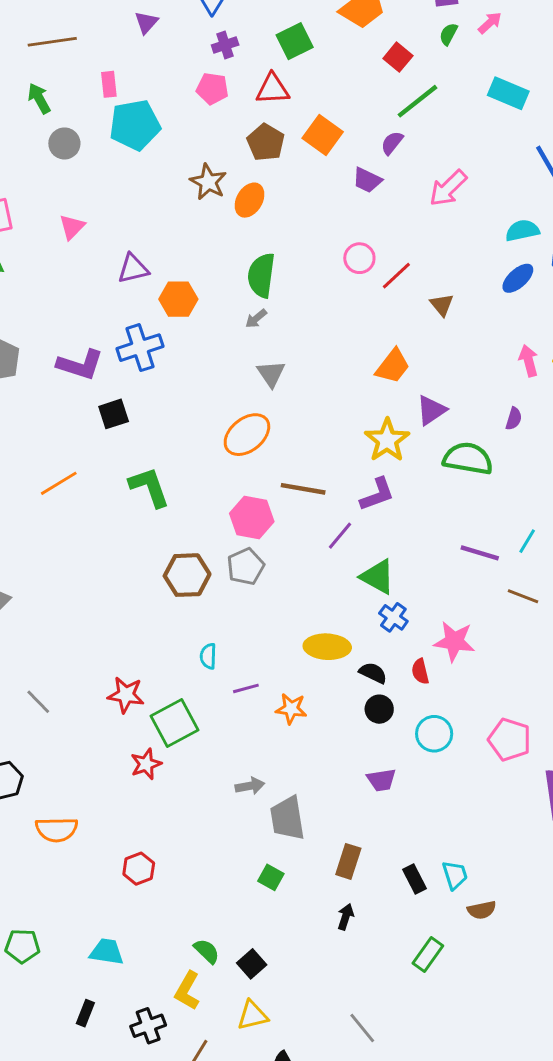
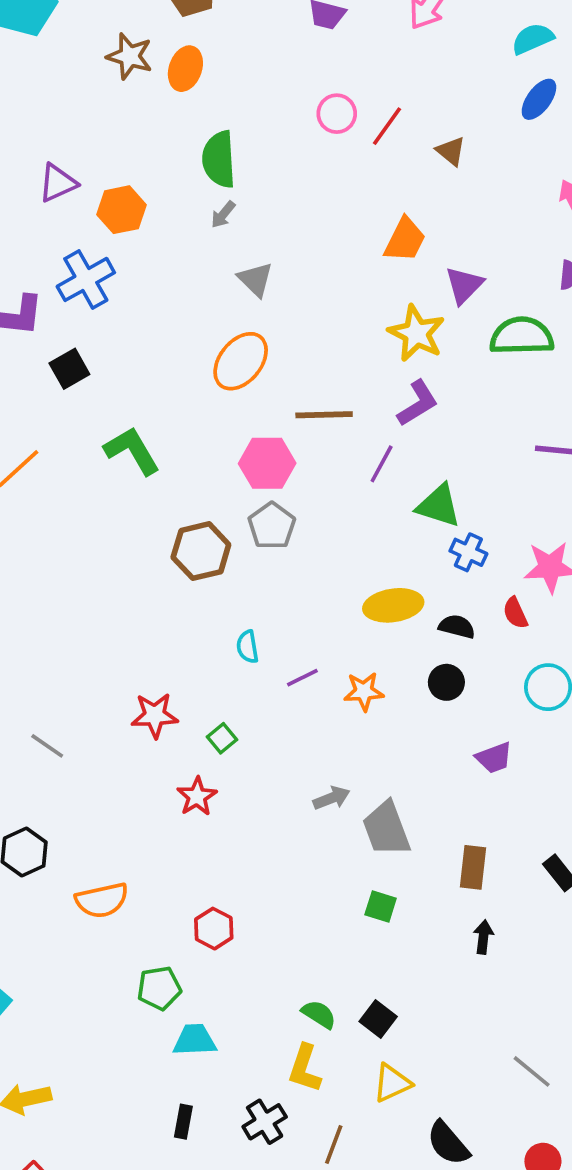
black circle: (379, 709) -> (446, 682), moved
green square: (174, 723) -> (222, 738), size x0.5
green pentagon: (22, 946) -> (159, 988), moved

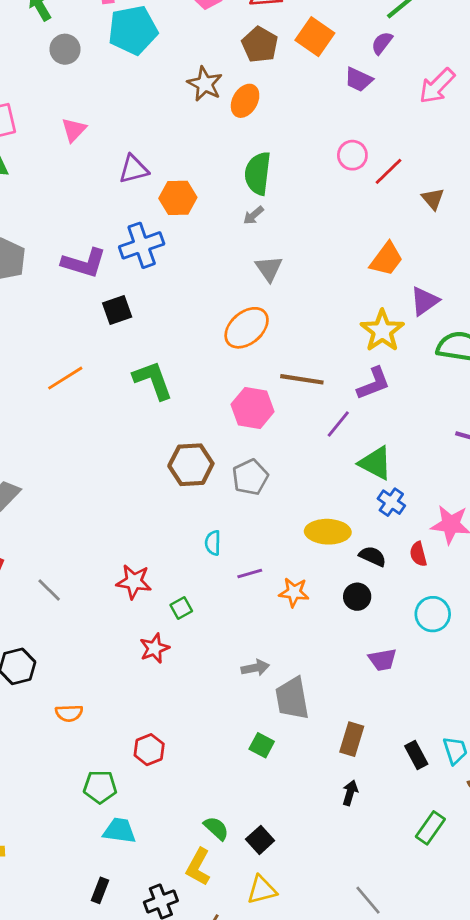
gray pentagon: (272, 526) -> (250, 477), moved
orange semicircle: (102, 900) -> (69, 713), size x0.7
green square: (381, 906) -> (262, 745), moved

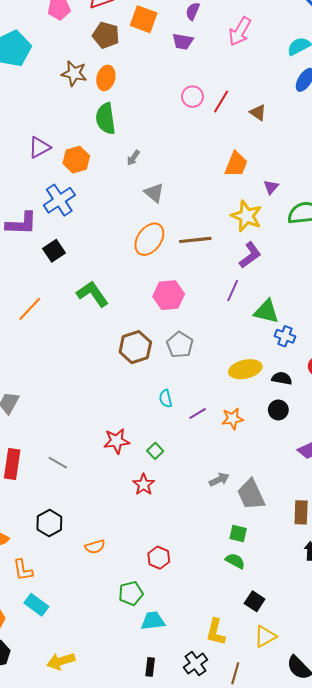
green semicircle: (258, 173) -> (106, 119), moved
purple triangle: (425, 301) -> (271, 187), size x0.7
brown line: (302, 379) -> (195, 240), moved
green semicircle: (216, 828) -> (235, 561), moved

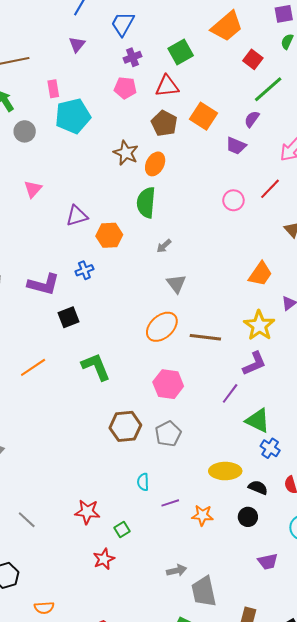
red line: (221, 101) -> (270, 189), moved
blue cross: (59, 200) -> (84, 270), size x0.6

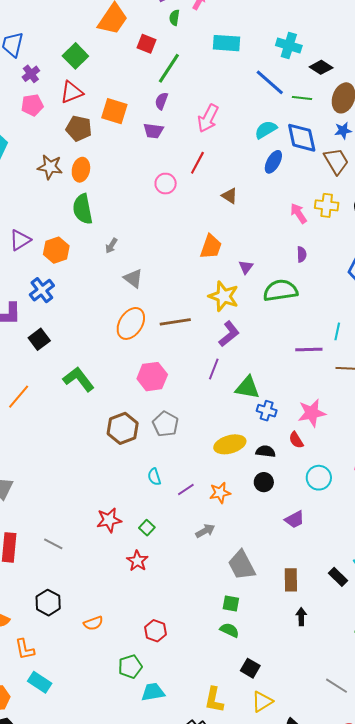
blue cross: (84, 270) -> (42, 290), size x1.4
gray arrow: (177, 570) -> (205, 531), moved

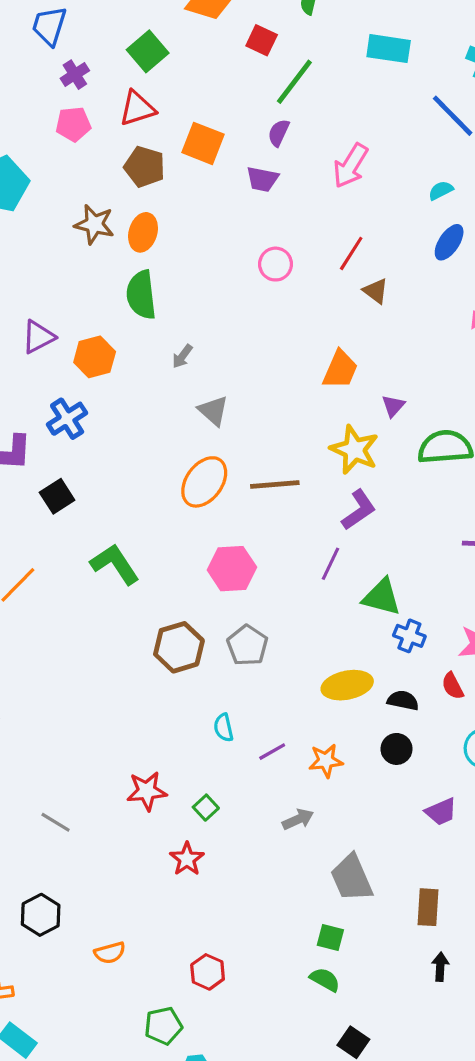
cyan semicircle: (266, 130) -> (441, 190), size x0.7
red line: (197, 163) -> (351, 253), moved

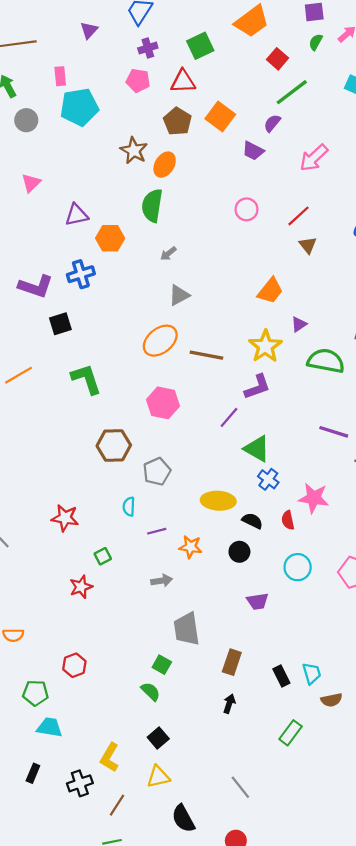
gray triangle: (213, 411) -> (179, 295), turned 35
gray pentagon: (247, 645) -> (157, 472), moved
red star: (147, 791) -> (65, 518), moved

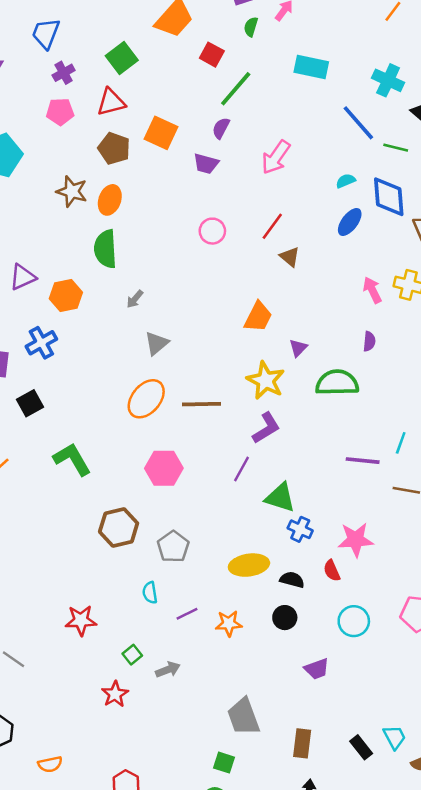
gray arrow: (162, 581) -> (168, 670), moved

